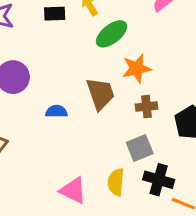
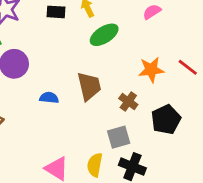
orange star: (137, 69) -> (151, 70), moved
brown cross: (147, 107) -> (128, 102), turned 36

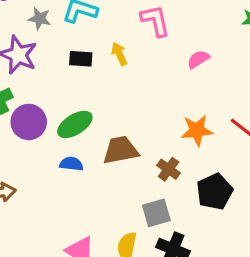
green ellipse: (104, 35) -> (75, 124), moved
brown trapezoid: (89, 86) -> (121, 150), turned -88

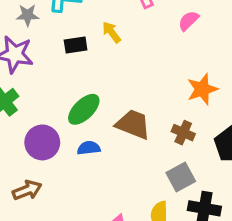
purple circle: (29, 122) -> (42, 142), moved
brown trapezoid: (121, 150) -> (133, 124), turned 45

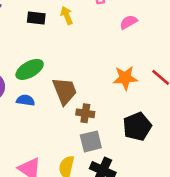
brown trapezoid: (133, 124) -> (65, 91), turned 32
brown cross: (183, 133) -> (85, 113), moved, turned -30

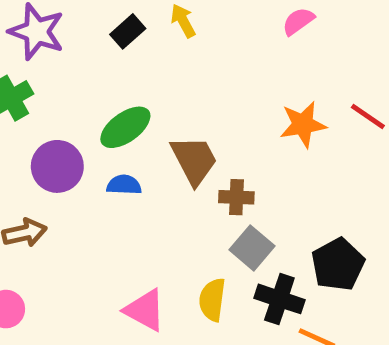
black rectangle: (36, 18) -> (128, 31), turned -42
black pentagon: (137, 127) -> (338, 264), moved
gray square: (91, 141) -> (252, 248), turned -30

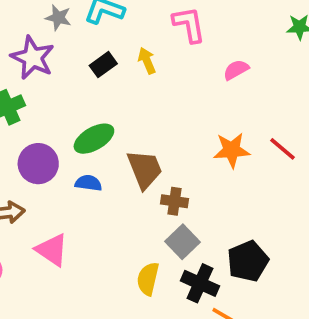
pink triangle: (145, 310) -> (52, 250), moved

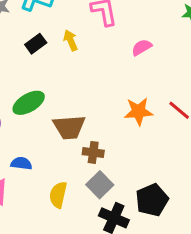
brown trapezoid: (145, 169) -> (69, 127), turned 108
blue semicircle: (88, 183) -> (21, 163), moved
yellow semicircle: (148, 279) -> (58, 195), moved

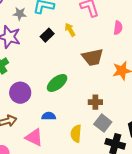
pink semicircle: (142, 47) -> (118, 28), turned 136
green ellipse: (29, 103) -> (57, 83), moved
brown trapezoid: (69, 127) -> (93, 57), moved

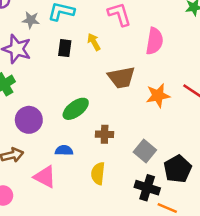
pink semicircle: (118, 28) -> (155, 41), size x1.5
black rectangle: (47, 35) -> (65, 48), turned -40
brown cross: (95, 102) -> (105, 134), moved
gray square: (103, 123) -> (145, 151), moved

